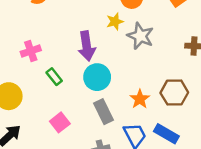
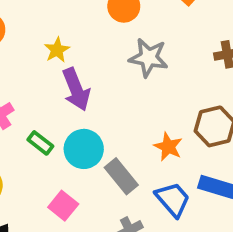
yellow star: (115, 22) -> (57, 50), moved
cyan circle: (97, 77) -> (84, 149), moved

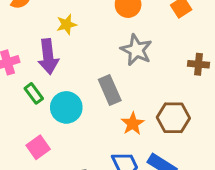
purple arrow: (76, 89) -> (48, 57), moved
gray rectangle: (121, 176) -> (110, 90), moved

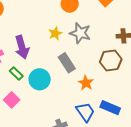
yellow star: (67, 24) -> (55, 33), moved
brown hexagon: (173, 118) -> (111, 61), moved
pink square: (38, 147) -> (12, 100), moved

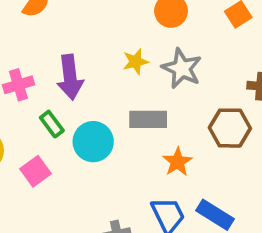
gray rectangle: (67, 63) -> (148, 119), turned -66

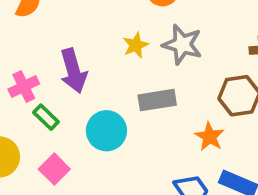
green rectangle: (52, 124) -> (46, 117), moved
orange star: (177, 162) -> (210, 137), moved

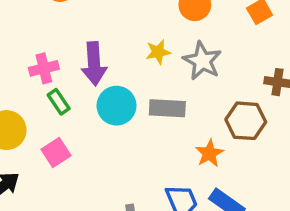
cyan circle: (106, 131) -> (117, 106), moved

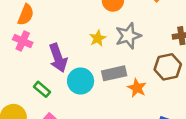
gray star: (202, 61) -> (128, 36), turned -30
pink cross: (44, 68) -> (23, 41), moved, turned -36
orange star: (209, 153) -> (137, 88), moved

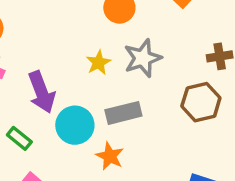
orange star: (137, 88) -> (110, 156), moved

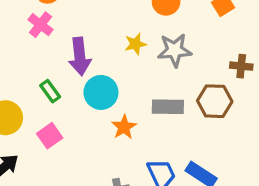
gray rectangle: (123, 113) -> (168, 107), moved

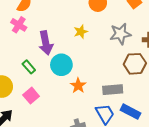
gray star: (175, 50) -> (120, 34), moved
gray rectangle: (168, 107) -> (113, 90), moved

